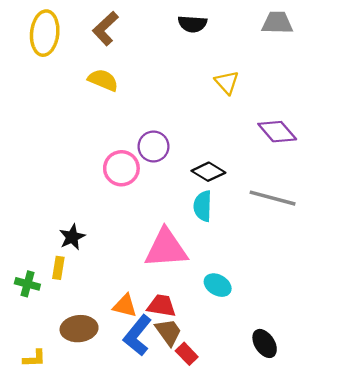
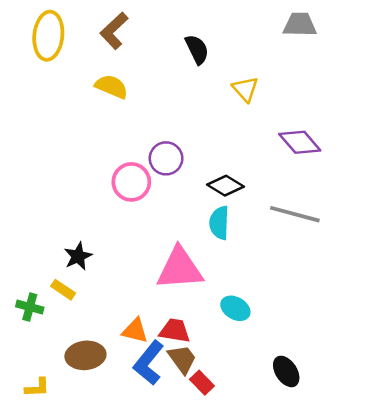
black semicircle: (192, 24) -> (197, 49), moved, turned -120
yellow rectangle: (58, 268) -> (63, 290), turned -65

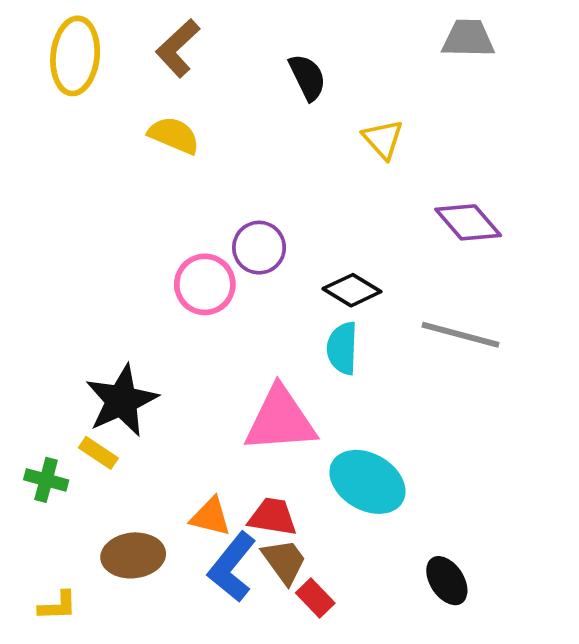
black star: (78, 256) -> (122, 401), size x1.6
cyan ellipse: (235, 308) -> (367, 482), size x1.6

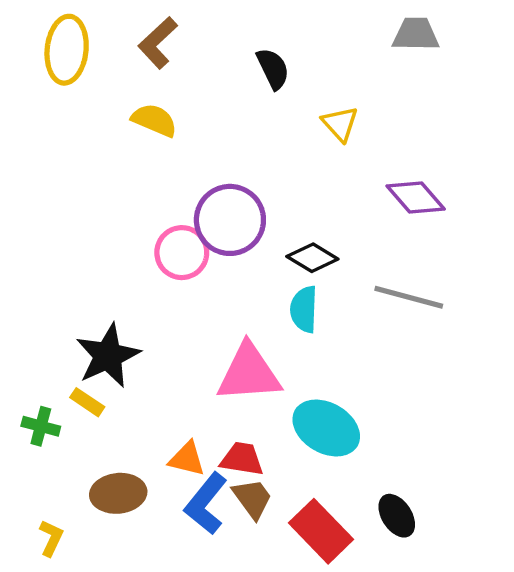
purple circle: (259, 248) -> (230, 220), size x1.5
red rectangle: (315, 598) -> (321, 531), moved, size x1.8
yellow L-shape: (58, 606) -> (51, 538), turned -63

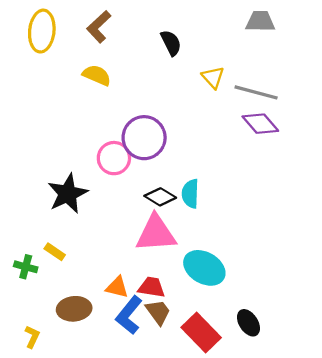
black diamond: (312, 258) -> (160, 197), moved
gray line: (409, 297) -> (256, 92), moved
black star: (108, 356) -> (68, 194), moved

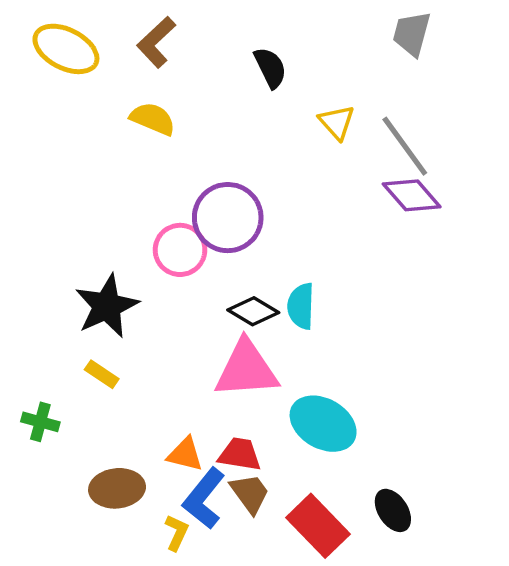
gray trapezoid: (260, 21) -> (412, 34), turned -76
yellow ellipse: (42, 31) -> (66, 49), turned -69
gray line: (256, 92) -> (405, 146), turned 39
yellow rectangle: (55, 252) -> (102, 374), moved
yellow L-shape: (32, 337) -> (177, 533), moved

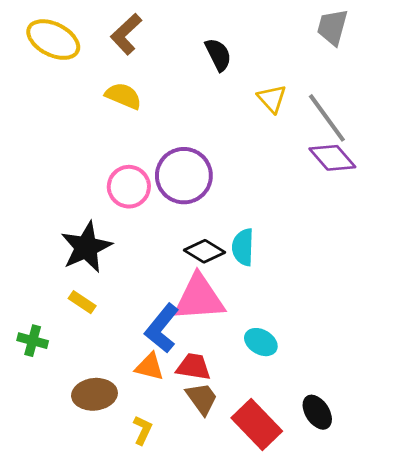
pink circle: (180, 250) -> (129, 187), moved
cyan ellipse: (323, 424) -> (261, 342), size x0.6
blue L-shape: (204, 499) -> (162, 328), moved

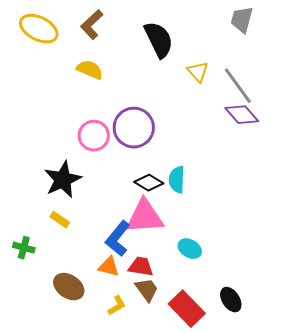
black semicircle: (218, 55) -> (159, 40), size x1.5
brown ellipse: (94, 394) -> (69, 287), turned 40
yellow L-shape: (143, 430) -> (117, 306), moved, turned 35

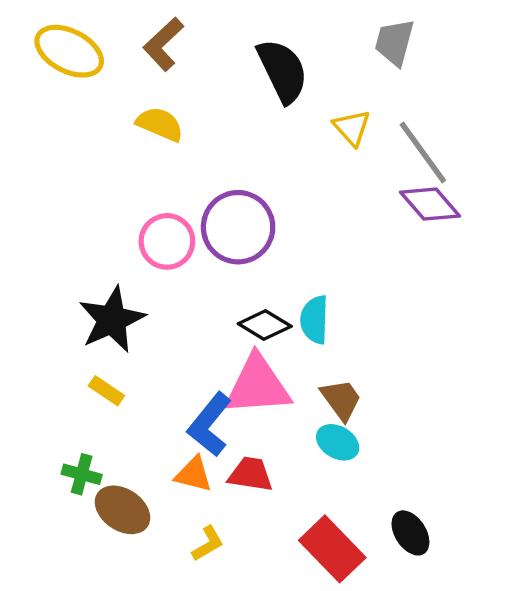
gray trapezoid: (242, 20) -> (394, 42), moved
green cross: (24, 248) -> (82, 474), moved
brown trapezoid: (147, 290) -> (341, 400), moved

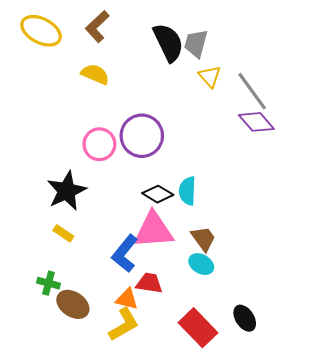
gray trapezoid: (394, 42) -> (196, 43), moved
orange triangle: (194, 474) -> (127, 299), moved
yellow L-shape: (208, 544) -> (124, 325), size x1.6

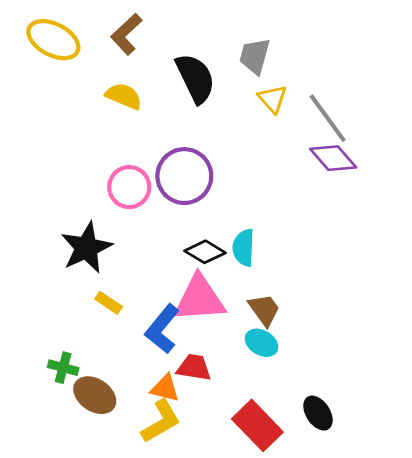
black semicircle: (168, 42) -> (195, 78), moved
yellow rectangle: (63, 233) -> (109, 303), moved

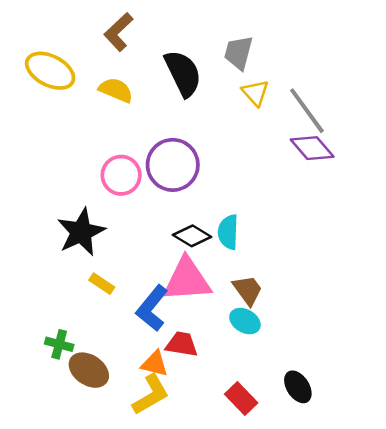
yellow ellipse: (53, 40) -> (50, 71), moved
red rectangle: (257, 425) -> (241, 398), size x0.7

